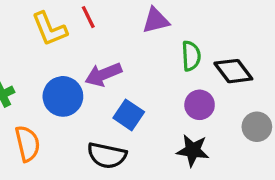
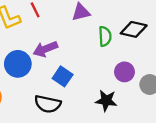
black diamond: (233, 71) -> (134, 29), moved, turned -40
purple circle: (200, 105) -> (124, 72), moved

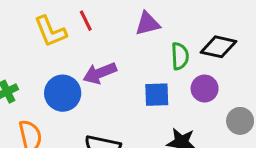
purple circle: (124, 72) -> (205, 89), moved
blue square: (63, 76) -> (157, 95), moved, turned -36

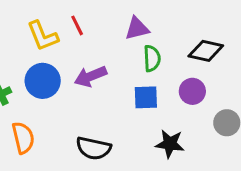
green semicircle: (180, 56) -> (152, 58), moved
blue circle: (63, 93) -> (43, 81), moved

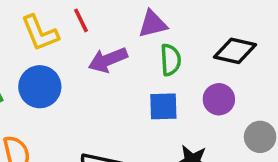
purple arrow: (91, 76) -> (108, 60), moved

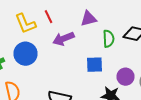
green semicircle: (171, 60) -> (108, 39), moved
purple circle: (219, 99) -> (126, 77), moved

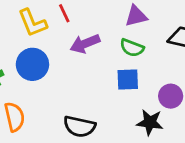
purple triangle: (88, 19) -> (136, 16), moved
green semicircle: (108, 39) -> (132, 48), moved, turned 114

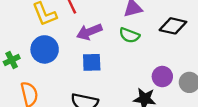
blue square: (128, 80) -> (92, 62), moved

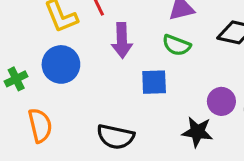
purple arrow: (89, 32) -> (122, 40), turned -70
blue square: (92, 62) -> (154, 82), moved

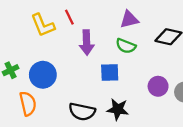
blue circle: (61, 64) -> (43, 75), moved
black star: (197, 132) -> (118, 109), moved

